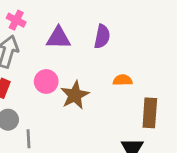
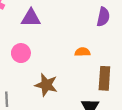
purple semicircle: (102, 36) -> (103, 17), moved
brown star: (75, 95) -> (46, 85), moved, turned -30

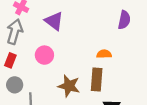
purple triangle: (31, 18) -> (54, 21), turned 36
brown rectangle: (104, 78) -> (97, 80), moved

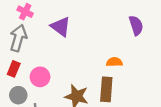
purple semicircle: (124, 20) -> (136, 25), turned -30
pink circle: (44, 55) -> (40, 77), moved

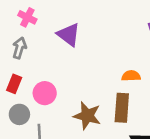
gray arrow: (18, 38) -> (19, 48), size x0.7

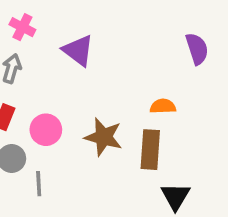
brown star: (87, 116) -> (103, 137), moved

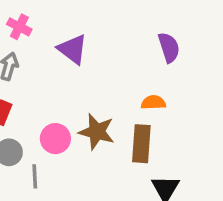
purple semicircle: (197, 49) -> (169, 47), moved
pink circle: (46, 130) -> (55, 139), moved

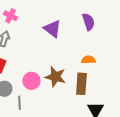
purple semicircle: (169, 47) -> (88, 22), moved
purple triangle: (73, 49) -> (52, 29), moved

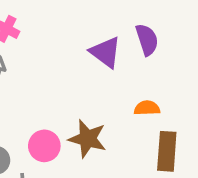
purple triangle: (52, 29) -> (106, 52), moved
brown rectangle: (81, 84) -> (167, 151), moved

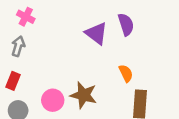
orange semicircle: (147, 108) -> (126, 73), turned 66

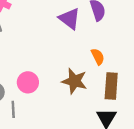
brown star: (84, 95) -> (74, 81), moved

